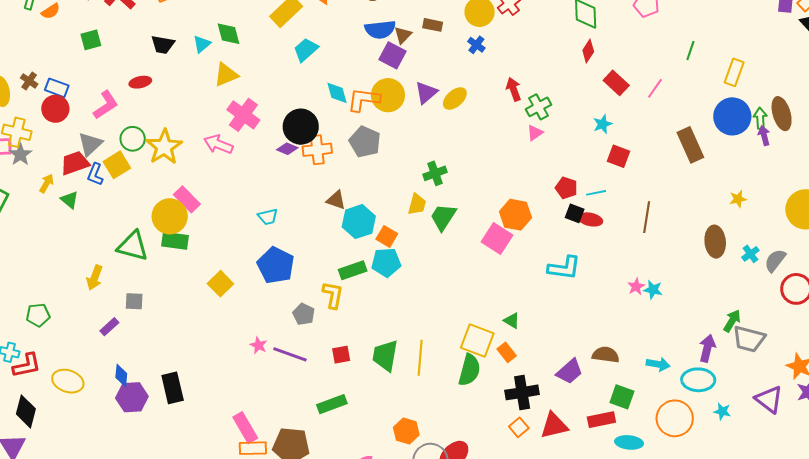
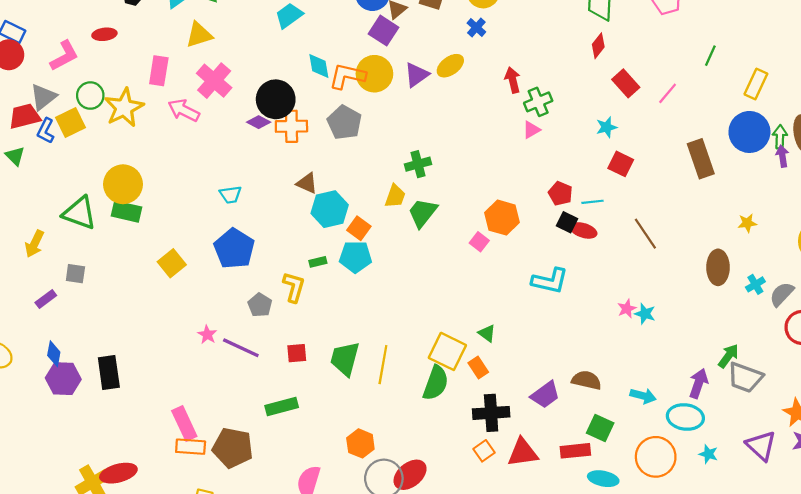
yellow ellipse: (455, 98) -> (450, 66), moved
pink rectangle: (187, 199) -> (159, 71), moved, turned 48
brown line: (647, 217) -> (645, 234), turned -48
pink square: (497, 238) -> (479, 242), size x0.6
green rectangle: (353, 270) -> (318, 262), size x0.6

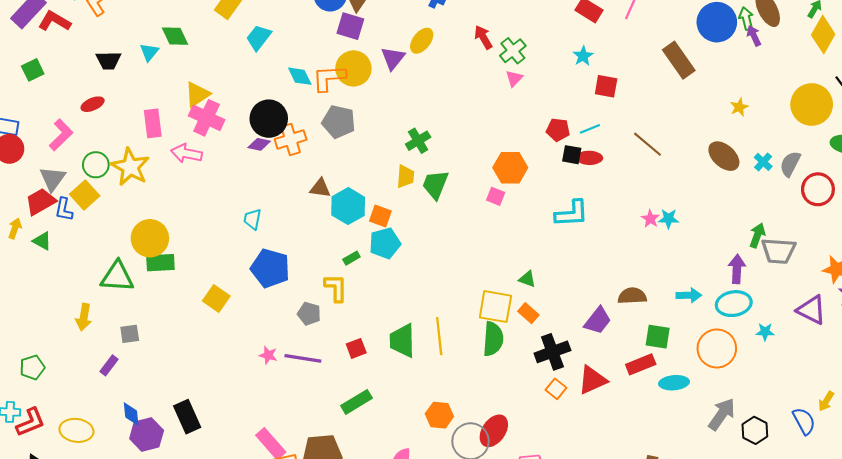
yellow triangle: (199, 35) -> (197, 94), moved
cyan trapezoid: (231, 195) -> (252, 219), turned 125
brown ellipse: (718, 267) -> (724, 156), turned -32

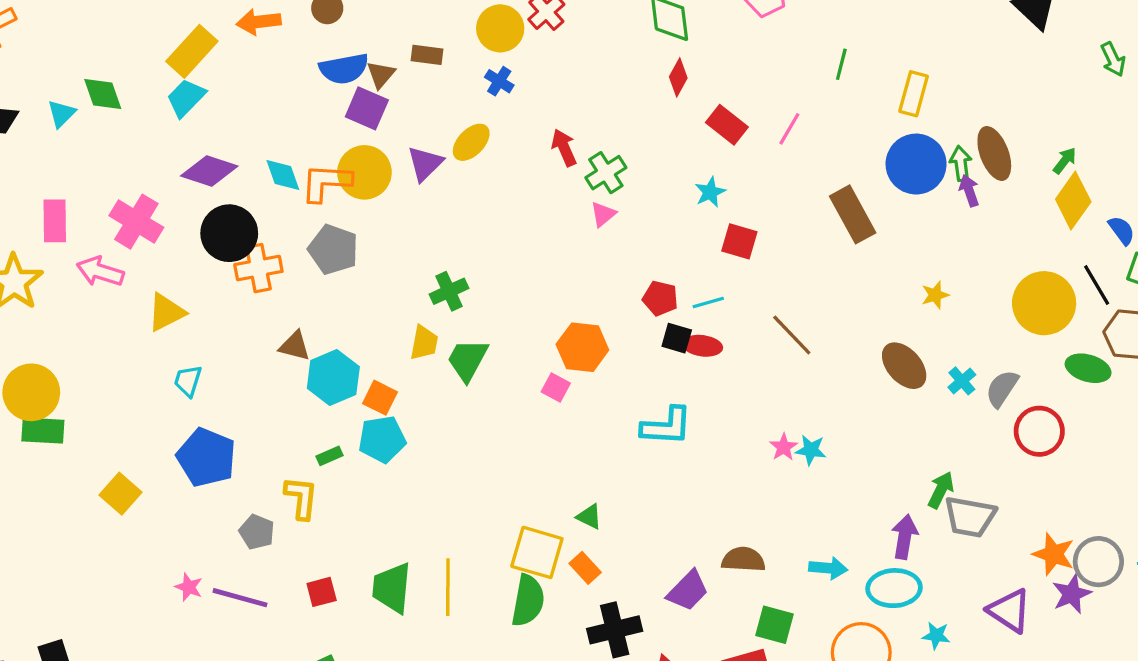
cyan trapezoid: (259, 37) -> (186, 98), moved
yellow triangle: (197, 94) -> (166, 312), moved
purple diamond: (259, 144) -> (209, 171), moved, size x1.6

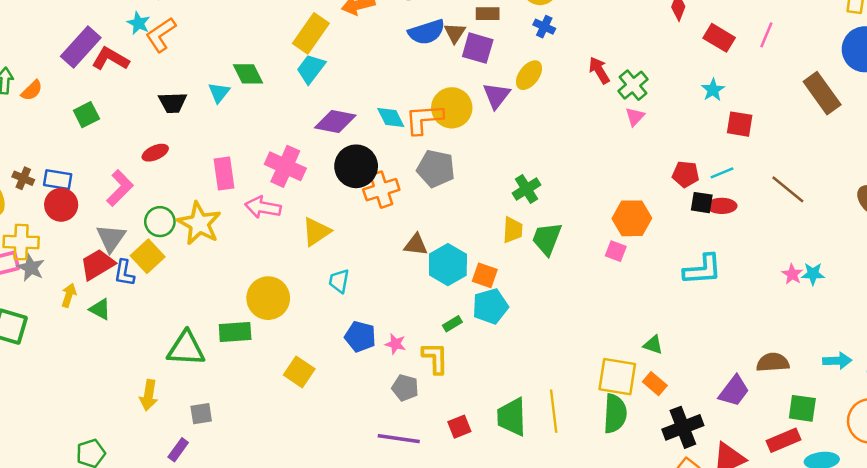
purple square: (367, 108) -> (478, 48), moved
yellow circle: (31, 392) -> (268, 298), moved
blue pentagon: (206, 457) -> (360, 337), size x0.7
pink star: (189, 587) -> (395, 344), moved

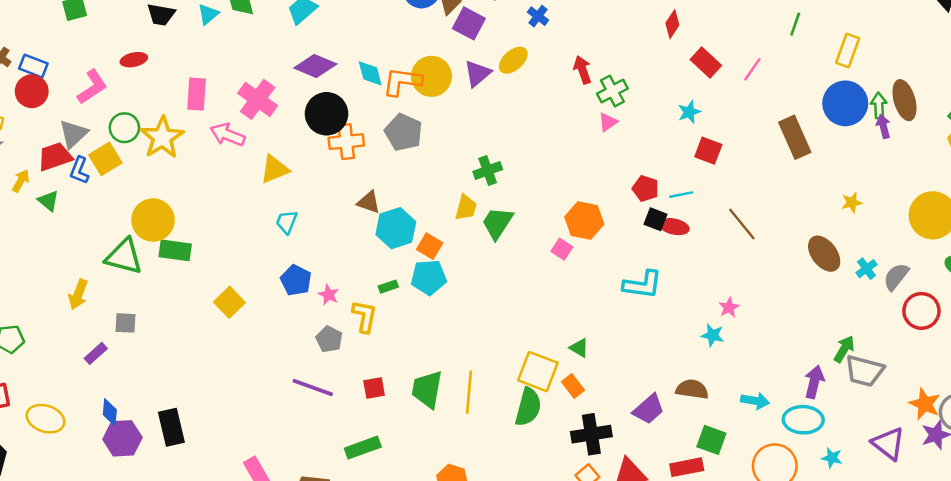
cyan star: (813, 274) -> (713, 335), moved
yellow circle: (268, 298) -> (153, 220), moved

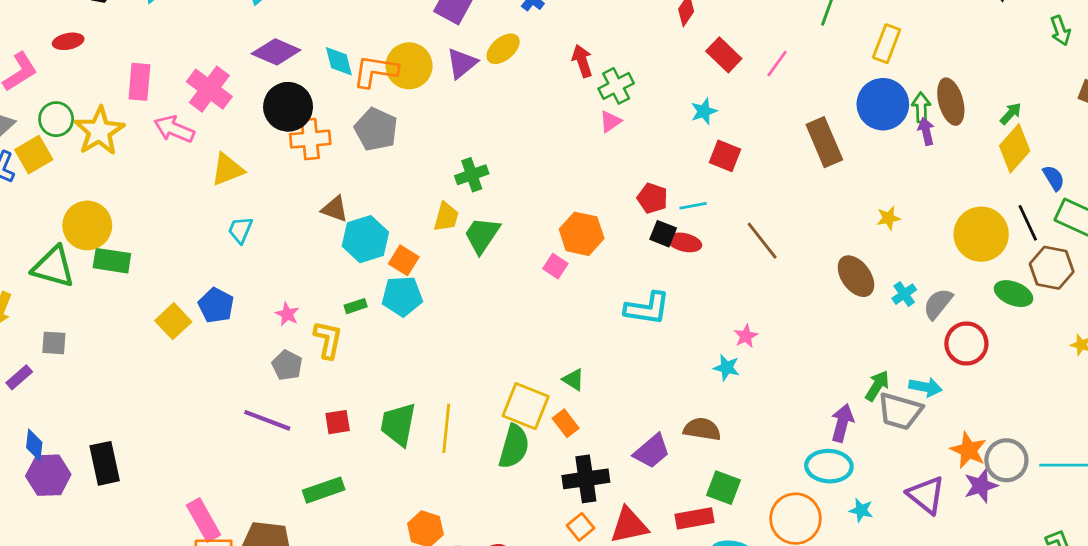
blue pentagon: (296, 280) -> (216, 305), moved
cyan arrow: (755, 401) -> (925, 387), moved

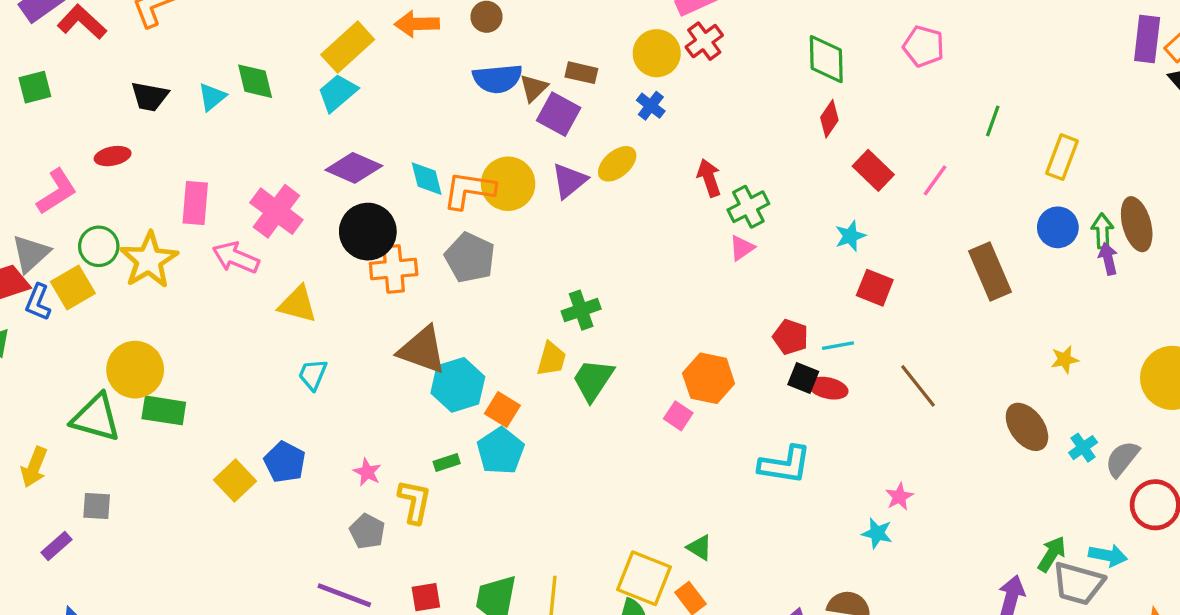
blue circle: (883, 104) -> (1058, 227), size x0.7
yellow triangle: (227, 169) -> (298, 304), turned 36
brown triangle: (335, 209) -> (422, 350), size x1.6
cyan pentagon: (402, 296) -> (501, 451), turned -30

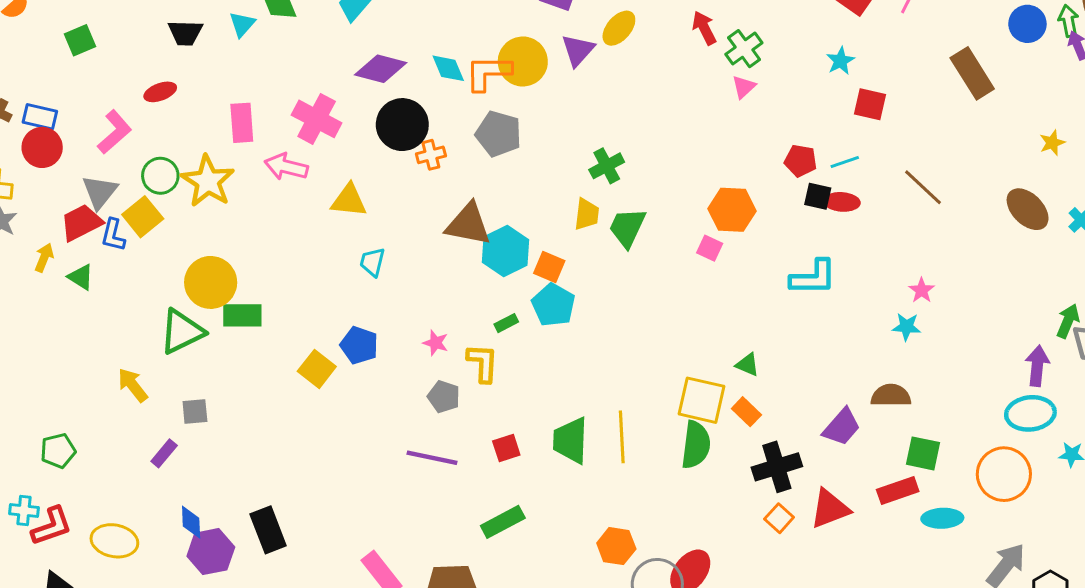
orange cross: (394, 269) -> (431, 155), size x0.7
green triangle: (96, 418) -> (182, 332), turned -33
yellow arrow: (34, 467) -> (133, 385), turned 129

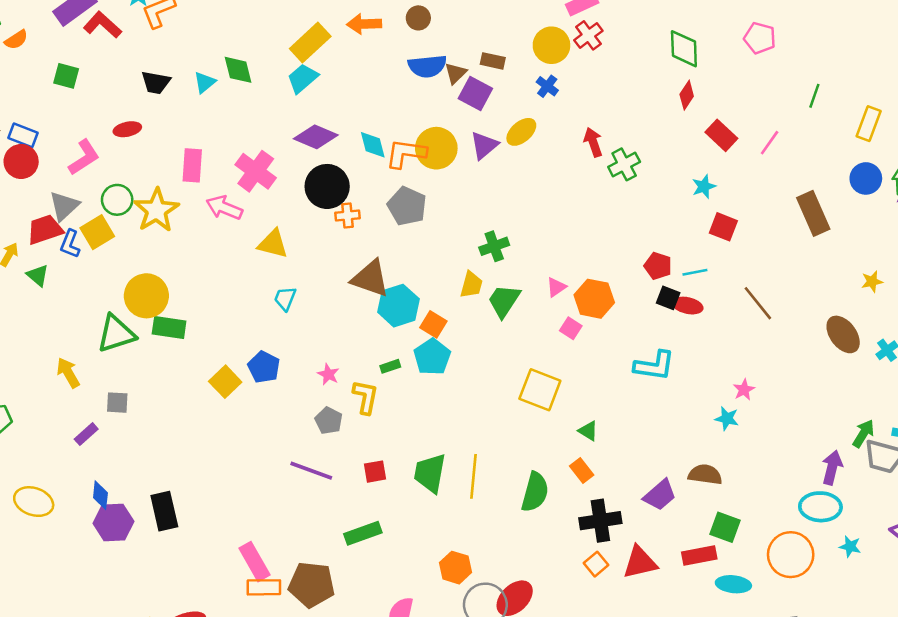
green square: (80, 40) -> (66, 76), turned 30
pink triangle: (744, 87) -> (556, 287), moved
yellow square: (701, 400) -> (540, 390), moved

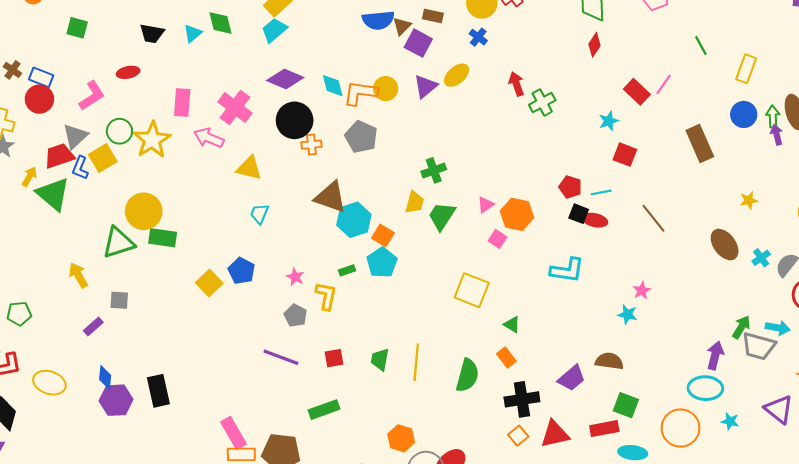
green line: (814, 96) -> (701, 46), turned -48
red rectangle: (721, 135) -> (637, 92), moved
yellow circle: (436, 148) -> (386, 89), size x0.7
green triangle: (38, 275) -> (53, 194), size x1.8
green trapezoid: (430, 473) -> (380, 359), size x0.7

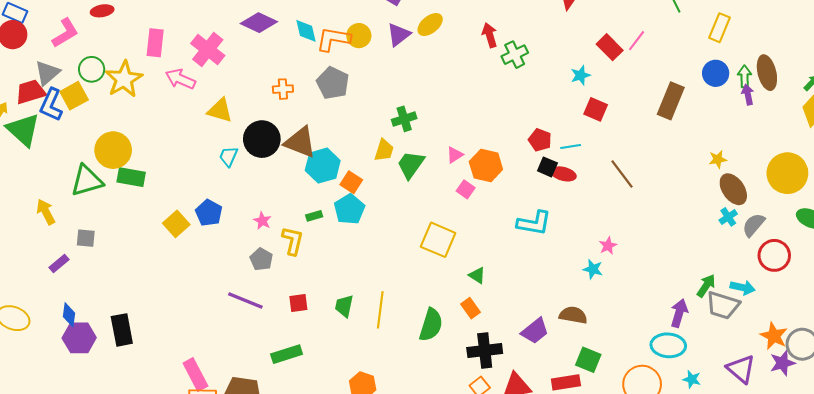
black circle: (295, 120) -> (262, 139), moved
brown rectangle: (700, 144) -> (671, 101), turned 44
blue L-shape: (80, 168) -> (51, 105), size x1.4
brown ellipse: (725, 245) -> (733, 189), moved

